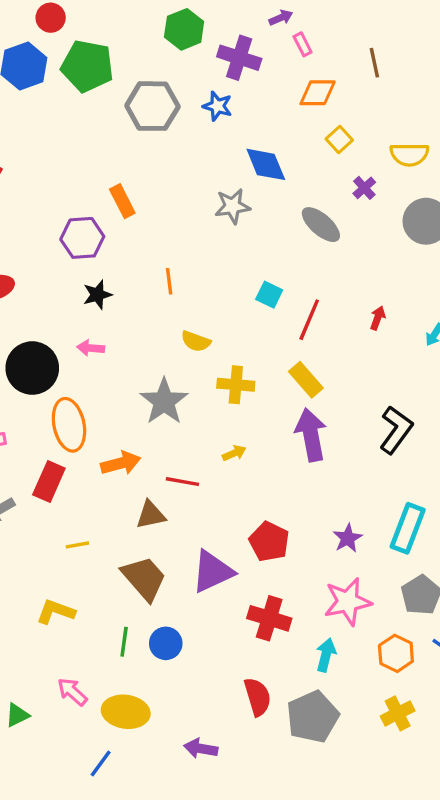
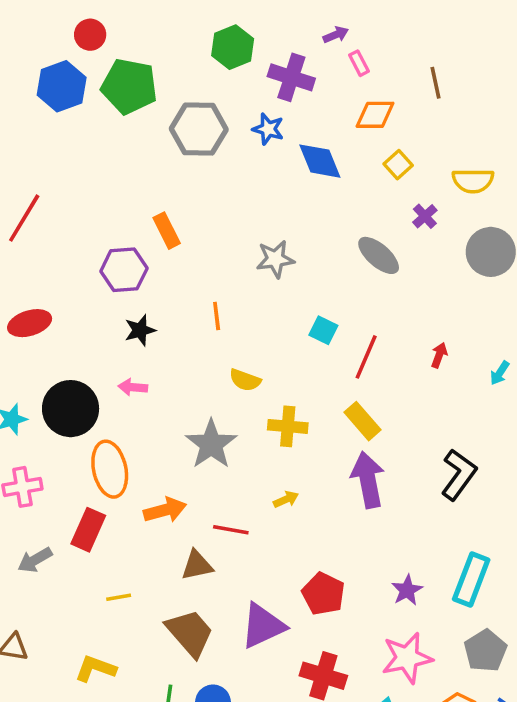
blue diamond: (266, 164) -> (320, 161), moved
gray star: (232, 206) -> (275, 259), moved

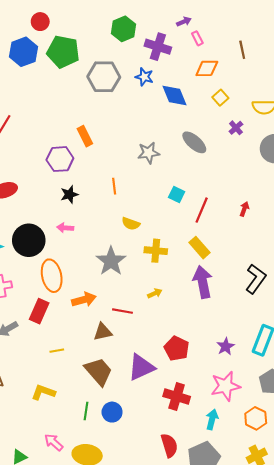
gray ellipse: (379, 255) -> (194, 142), moved

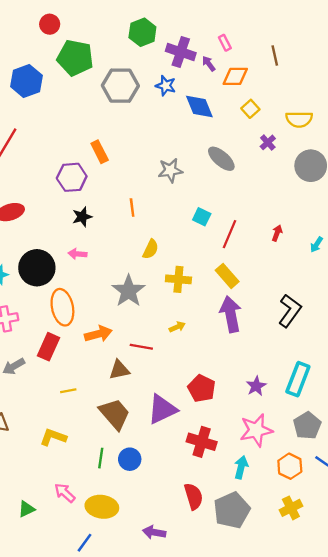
purple arrow: (184, 22) -> (209, 64), moved, turned -104
blue hexagon: (24, 52) -> (26, 81), moved
yellow semicircle: (131, 224) -> (151, 249), turned -84

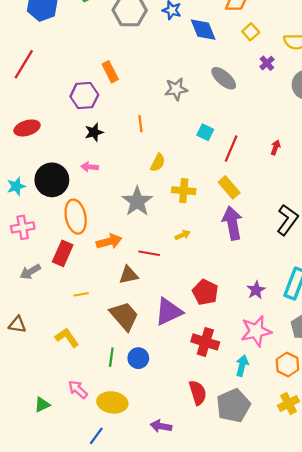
yellow L-shape: (53, 437) -> (67, 338), turned 35

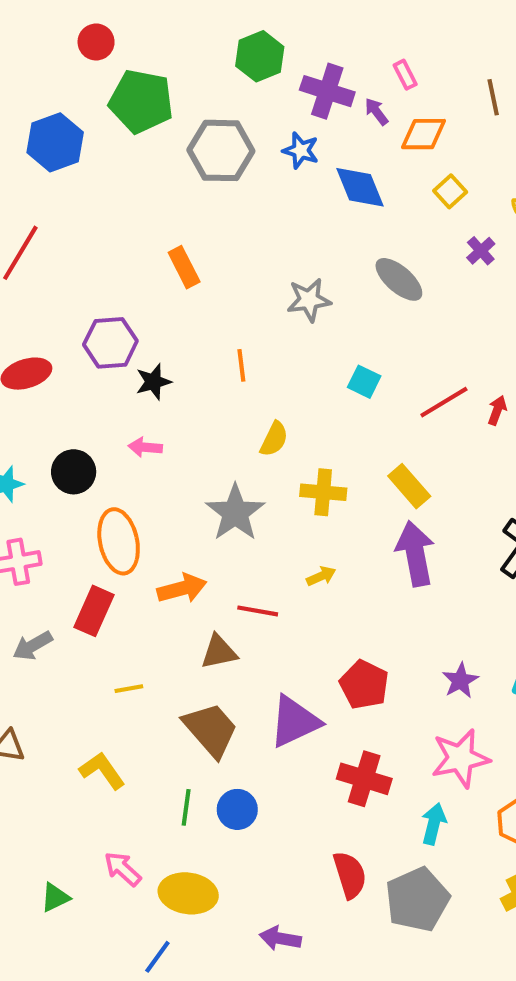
purple hexagon: (84, 96) -> (110, 343), moved
red line: (231, 148) -> (444, 402), moved, turned 36
black circle: (52, 180) -> (74, 472), size x0.7

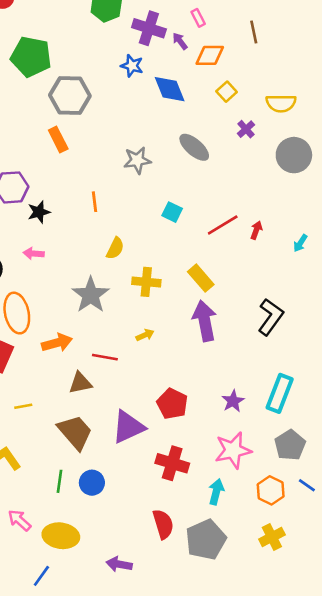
green pentagon: (141, 101) -> (31, 57), moved
gray hexagon: (221, 150) -> (70, 96), moved

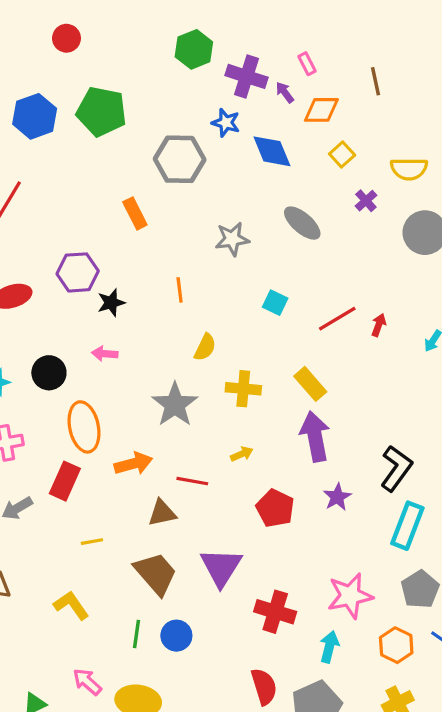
gray hexagon: (70, 96) -> (180, 159), moved
black L-shape: (271, 317) -> (396, 468), moved
purple star: (233, 401) -> (337, 497), moved
red pentagon: (172, 404) -> (275, 508), moved
purple triangle: (128, 427) -> (221, 567), turned -33

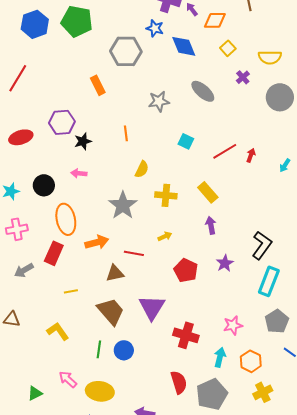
purple arrow: (315, 436) -> (211, 225), size x0.6
pink star: (350, 596) -> (233, 325), size x0.7
orange hexagon: (396, 645) -> (251, 361), moved

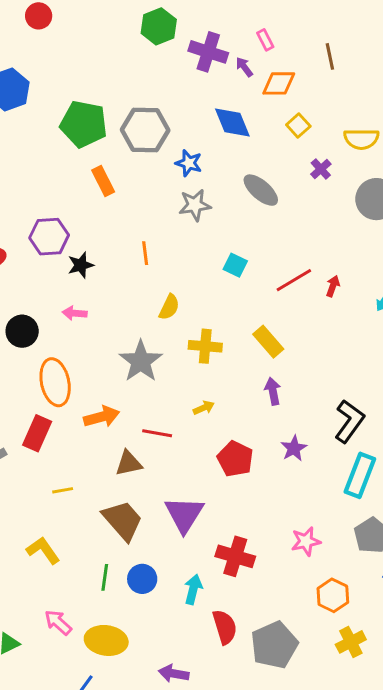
green pentagon: (77, 21) -> (84, 124), moved
blue star: (155, 28) -> (189, 163), moved
cyan arrow: (220, 357) -> (193, 589), moved

